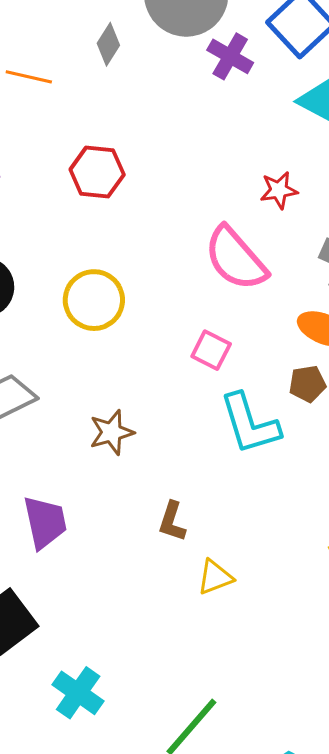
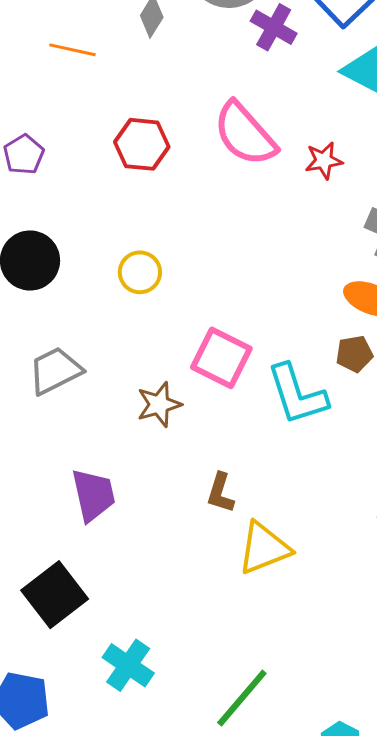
pink semicircle: (236, 259) -> (245, 134), moved
yellow circle: (94, 300) -> (140, 272), size x0.7
pink square: (211, 350) -> (221, 358), moved, size x1.5
yellow triangle: (215, 577) -> (264, 548), size x1.5

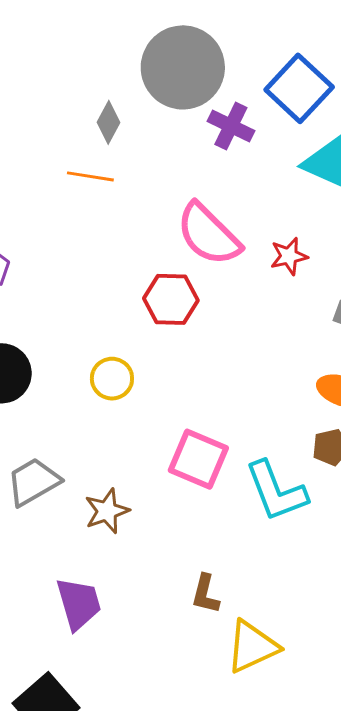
orange line: (72, 50) -> (90, 176), moved
red hexagon: (142, 144) -> (171, 299), moved
brown star: (159, 404) -> (107, 511), moved

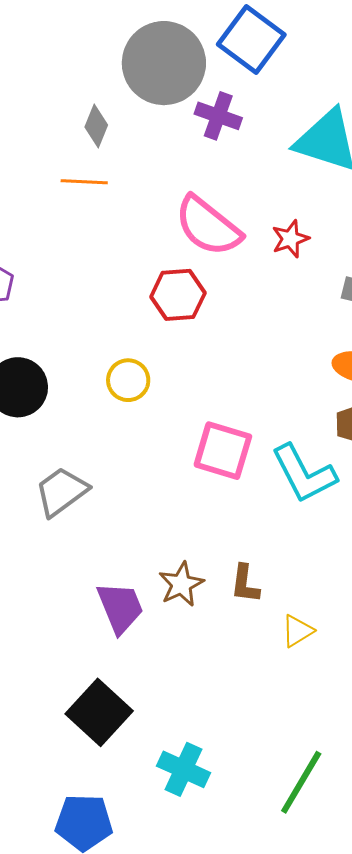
blue square: (299, 88) -> (251, 40), moved
brown star: (107, 511) -> (181, 584), moved
yellow triangle: (252, 647) -> (297, 631), size x0.6

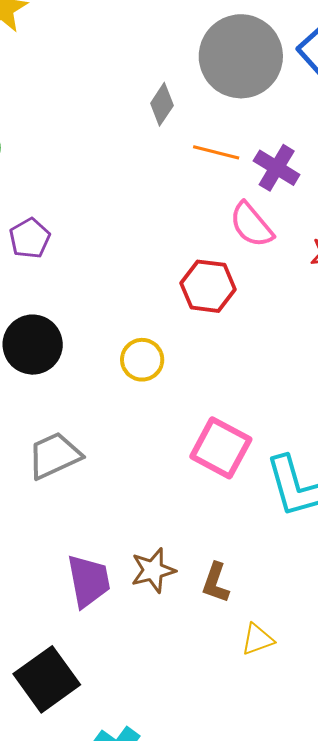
purple cross: (218, 116) -> (277, 168), moved
orange line: (84, 182) -> (216, 152), moved
pink semicircle: (208, 226) -> (251, 225), size x0.7

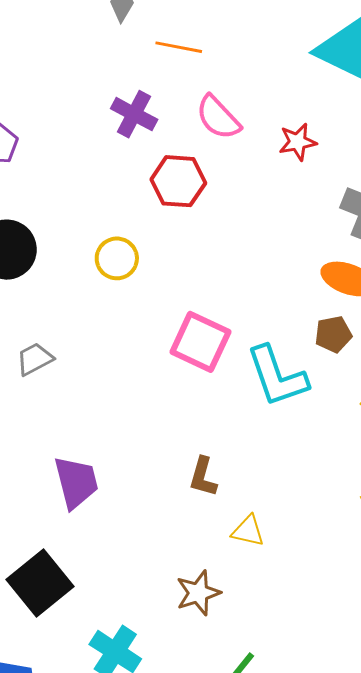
purple cross: (277, 168) -> (134, 114), moved
gray trapezoid: (54, 455) -> (35, 359), size x0.7
brown star: (153, 570) -> (198, 593), moved
yellow triangle: (257, 639) -> (248, 531), turned 36

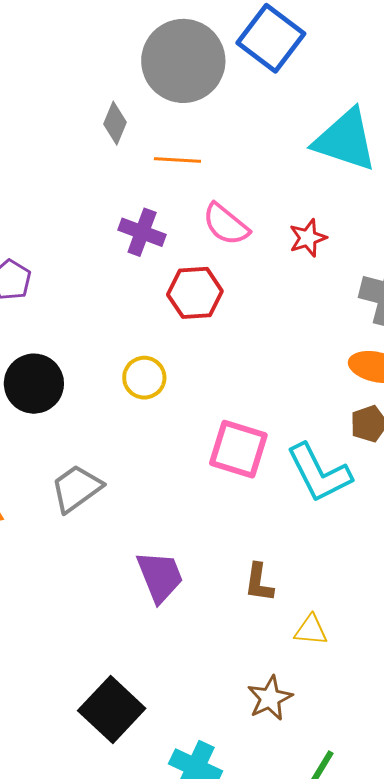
gray trapezoid: (35, 359) -> (76, 488), size x1.4
purple trapezoid: (76, 482) -> (160, 577), moved

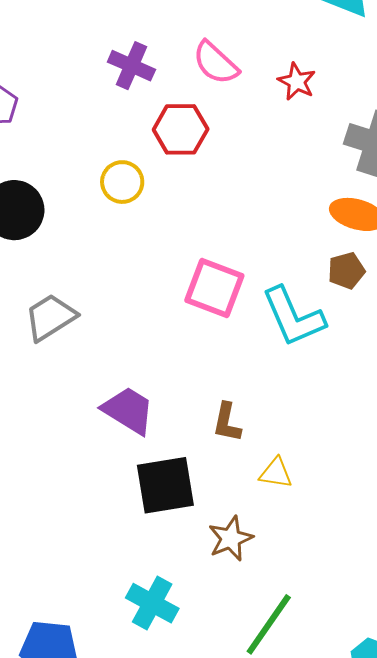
red star: (308, 238) -> (297, 81), turned -30
yellow circle: (144, 378) -> (122, 182), moved
purple trapezoid: (160, 577) -> (128, 410), turned -40
black square: (112, 710) -> (165, 485), moved, turned 34

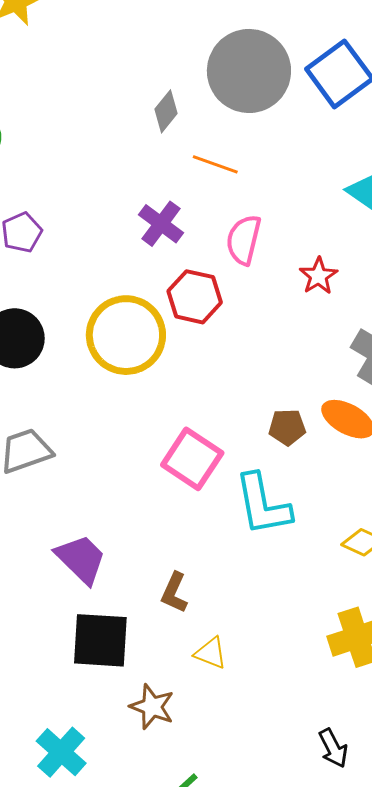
pink semicircle: (216, 63) -> (244, 240), turned 48
yellow circle: (122, 182) -> (126, 335), size x1.8
brown pentagon: (346, 271) -> (287, 427), moved
brown star: (231, 539) -> (152, 707), turned 30

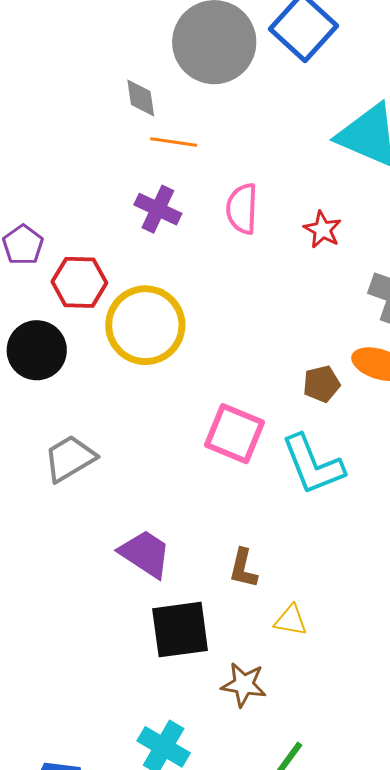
gray diamond: (166, 111) -> (141, 98), turned -36
orange line: (215, 164) -> (174, 142), moved
red hexagon: (195, 297) -> (79, 282), moved

